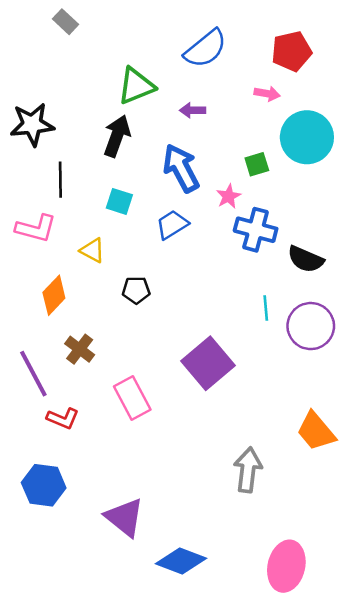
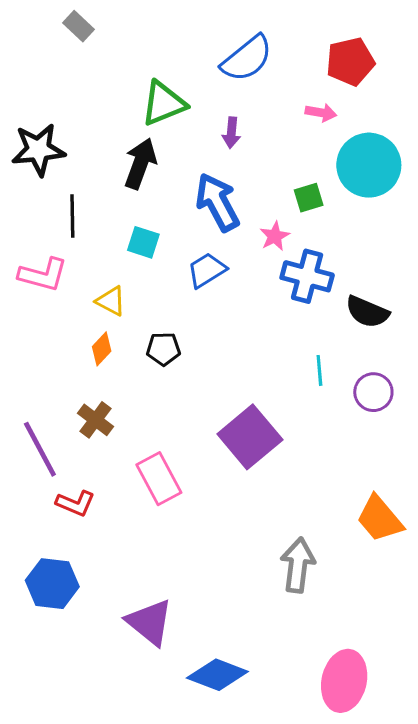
purple arrow: (193, 110) -> (231, 133), turned -85
orange diamond: (54, 295) -> (102, 349), moved, size x0.7
purple circle: (311, 326) -> (373, 392), size x0.7

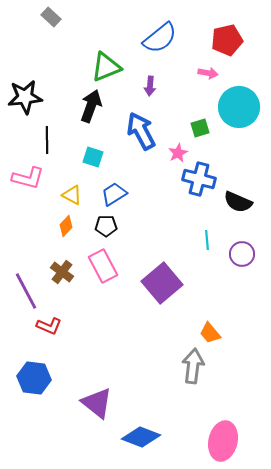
blue trapezoid: (207, 270) -> (114, 194), moved
pink rectangle: (159, 479) -> (103, 266), moved
orange trapezoid: (380, 519) -> (210, 333), moved, size x0.7

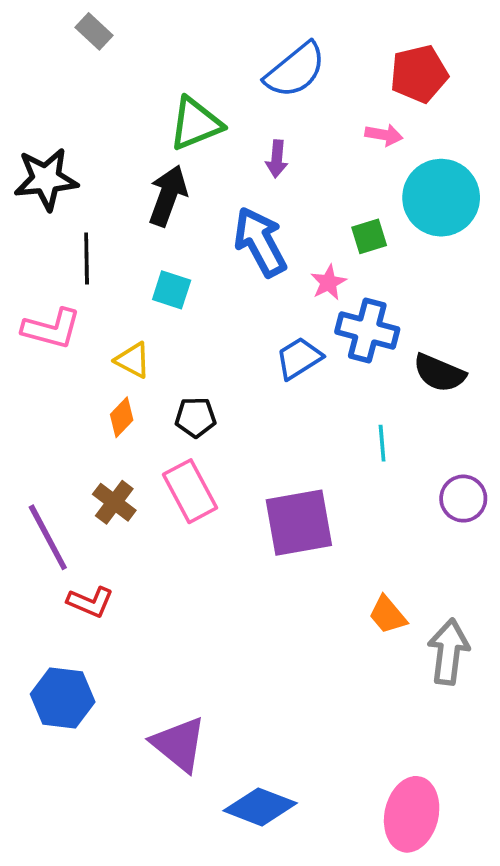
blue trapezoid: (114, 194) -> (299, 358), moved
purple circle: (242, 254) -> (463, 499), moved
purple square: (162, 283) -> (299, 523), turned 30
gray arrow: (193, 366) -> (448, 652), moved

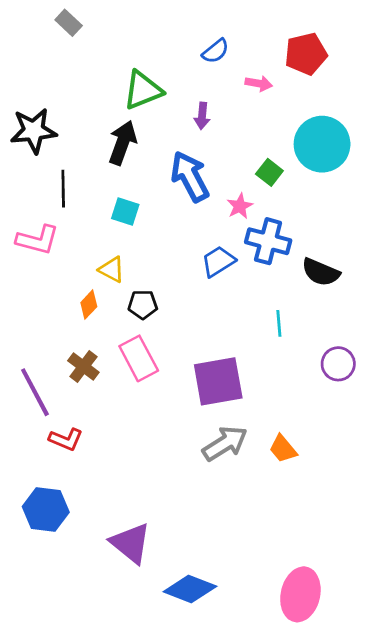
blue semicircle: (295, 70) -> (216, 51), size x0.6
pink arrow: (384, 135) -> (259, 83), moved
green square: (369, 236) -> (269, 172), turned -35
yellow triangle: (133, 360) -> (112, 269), moved
gray arrow: (448, 652) -> (225, 443), moved, turned 51

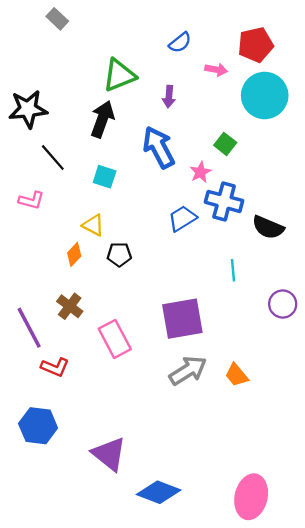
cyan circle: (322, 144) -> (265, 95), moved
black line: (63, 189) -> (53, 157), turned -40
pink L-shape: (38, 240) -> (31, 200), size x0.7
pink rectangle: (139, 358) -> (115, 339), moved

